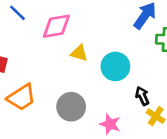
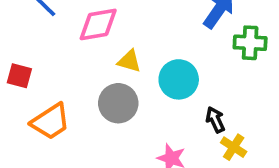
gray circle: (71, 107) -> (118, 103), moved

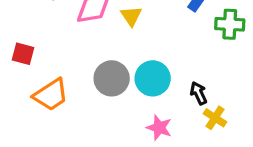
yellow triangle: (129, 61) -> (131, 16), moved, turned 40
cyan circle: (179, 79) -> (153, 78), moved

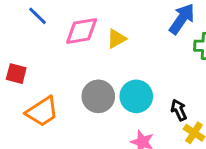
yellow triangle: (131, 16) -> (117, 39), turned 35

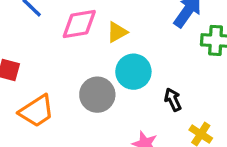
cyan circle: (136, 96) -> (133, 72), moved
black arrow: (179, 110) -> (173, 100), moved

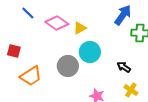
pink diamond: (79, 24) -> (57, 23), turned 45
black arrow: (173, 100) -> (124, 67), moved, turned -32

